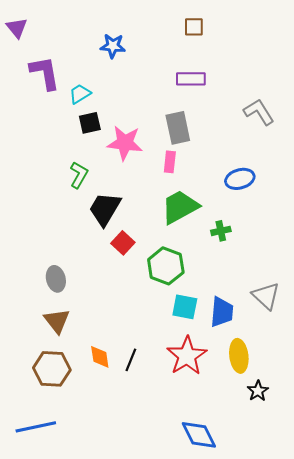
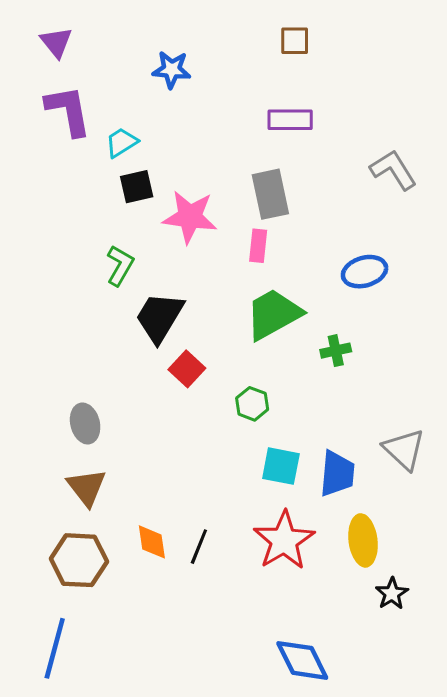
purple triangle: (17, 28) -> (56, 42), moved
green hexagon: (166, 266) -> (252, 404), size x0.6
blue line: (36, 427) -> (55, 648), turned -63

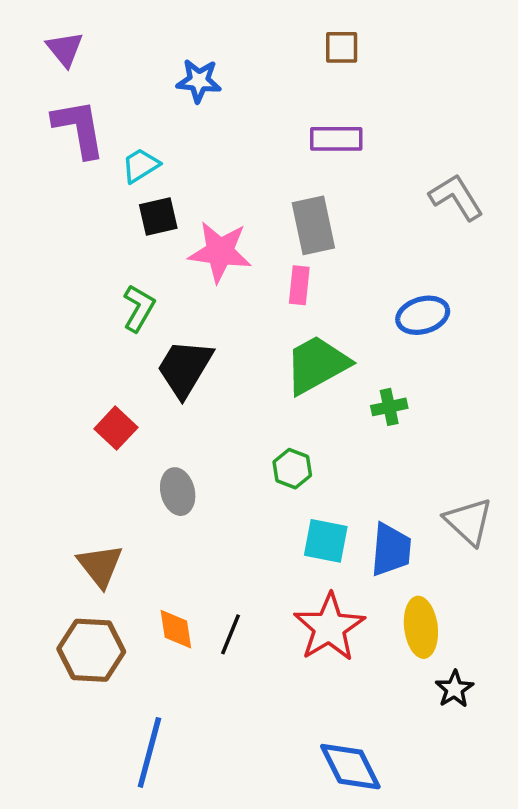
red square: (187, 369) -> (116, 428), moved
gray ellipse: (85, 424) -> (178, 492), moved
blue line: (55, 648) -> (149, 752), moved

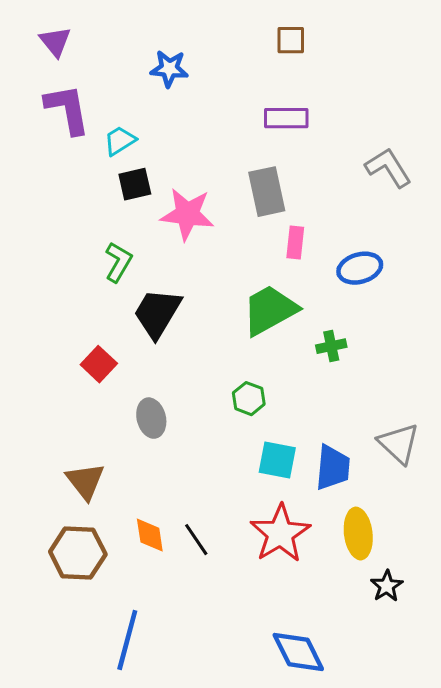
pink rectangle: (299, 285) -> (295, 243), moved
black line: (231, 634) -> (196, 540), turned -56

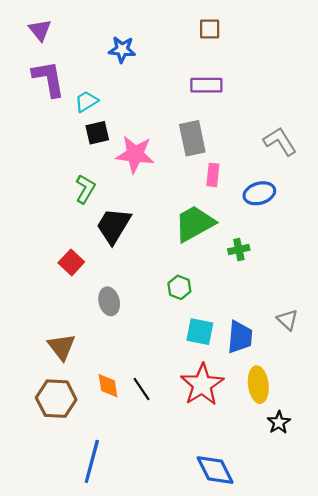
gray L-shape: (388, 168) -> (280, 141), moved
gray triangle: (399, 444) -> (287, 320), size x0.7

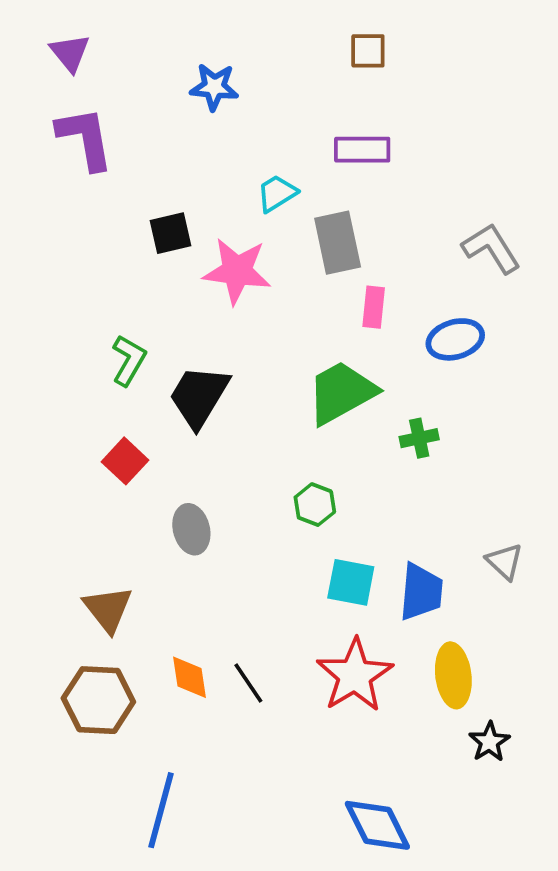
cyan trapezoid: (86, 101) -> (277, 193), moved
green L-shape: (85, 189) -> (129, 360), moved

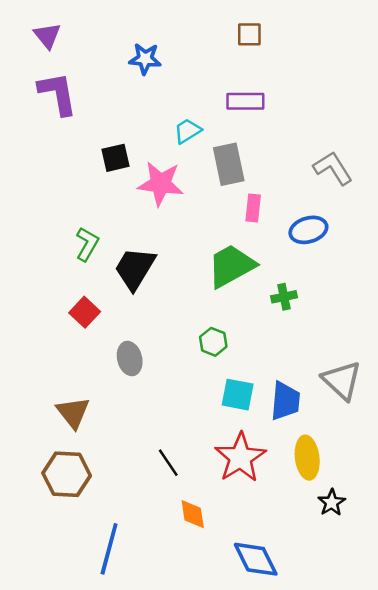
gray triangle: (505, 562) -> (342, 380), size x1.6
orange diamond: (189, 677) -> (193, 514), moved

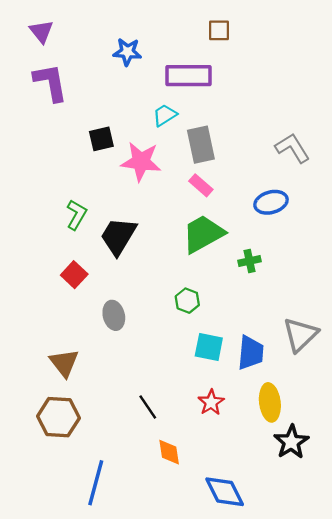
purple rectangle: (245, 101) -> (188, 76), moved, size x1.4
pink rectangle: (253, 208) -> (201, 185), moved, turned -55
gray triangle: (342, 380) -> (300, 335), turned 33
red star: (240, 458) -> (211, 402), size x0.6
black star: (332, 503) -> (291, 442), size x1.4

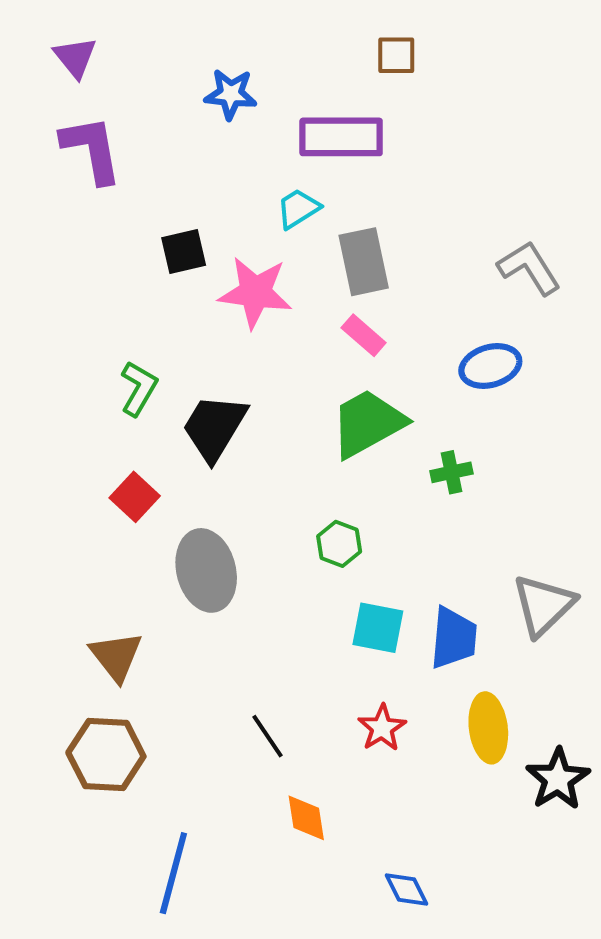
gray ellipse: (114, 315) -> (206, 570), size x1.5
black star: (291, 442) -> (558, 779), moved
blue diamond: (225, 492) -> (407, 889), size x0.6

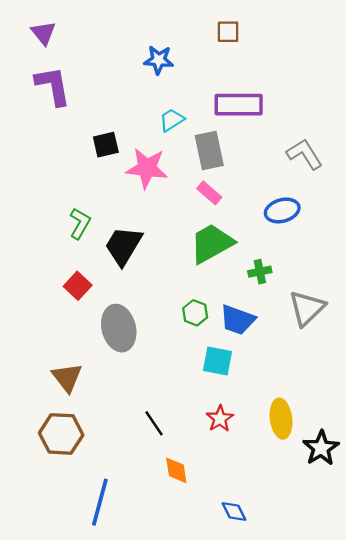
blue star: (231, 94) -> (159, 60), moved
purple rectangle: (341, 137) -> (239, 105), moved
gray triangle: (544, 605) -> (307, 308), moved
blue trapezoid: (454, 638) -> (237, 320), moved, turned 105

